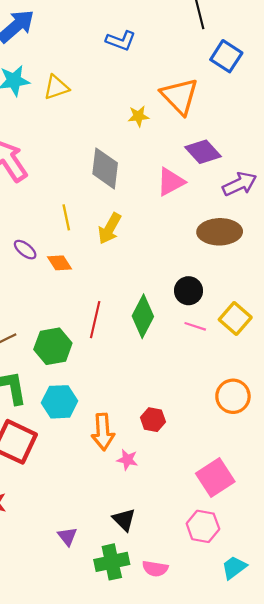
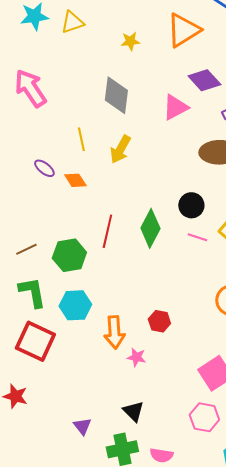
orange triangle: (180, 96) -> (183, 30), turned 42
yellow star: (138, 116) -> (130, 41), moved

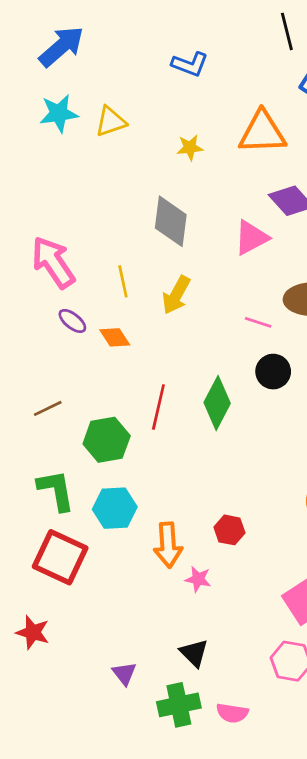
orange triangle: (183, 30) -> (262, 132), turned 30
pink arrow: (30, 88) -> (53, 262), moved
pink line: (197, 237) -> (258, 322), moved
brown line: (26, 249) -> (48, 408), moved

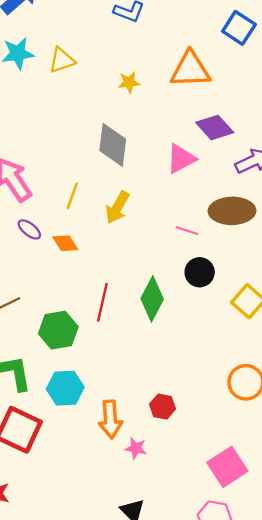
yellow line: (123, 281) -> (72, 196), turned 32

